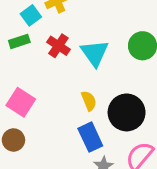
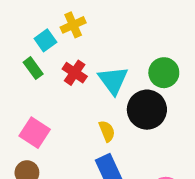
green rectangle: (19, 41) -> (33, 68), turned 72
black circle: (127, 112) -> (147, 110), moved

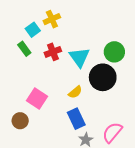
red cross: (75, 73) -> (53, 52), turned 35
yellow semicircle: (107, 131) -> (75, 92), turned 72
pink square: (35, 133) -> (37, 98), moved

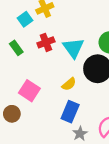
green rectangle: (24, 49) -> (16, 48), moved
blue rectangle: (76, 119) -> (70, 112), turned 48

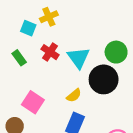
cyan square: (25, 19) -> (28, 28), turned -32
red cross: (46, 42) -> (50, 52), turned -35

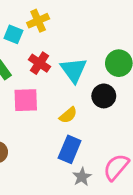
black circle: (104, 79) -> (104, 96), size x0.7
pink square: (33, 102) -> (26, 100), moved, turned -35

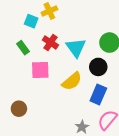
yellow semicircle: (68, 115) -> (72, 81), size x1.5
blue rectangle: (70, 149) -> (98, 94), moved

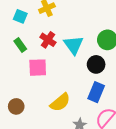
cyan square: (31, 21) -> (20, 16), moved
yellow semicircle: (72, 81) -> (60, 102), moved

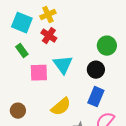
cyan square: (20, 16) -> (22, 23), size x1.5
red cross: (48, 40) -> (49, 36), moved
cyan triangle: (74, 45) -> (63, 65), moved

